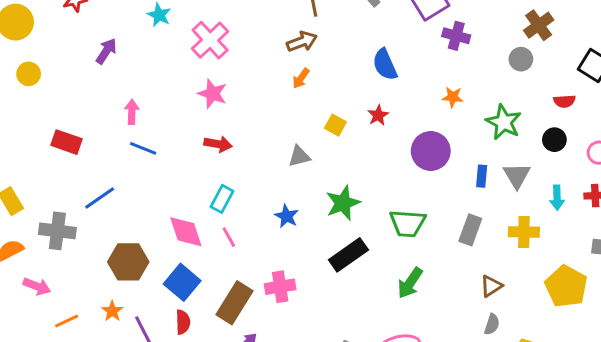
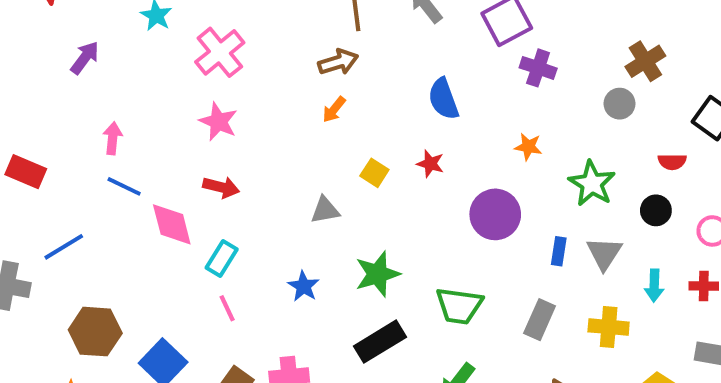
red star: (378, 115) -> (430, 164), turned -30
pink diamond: (186, 232) -> (172, 224), moved

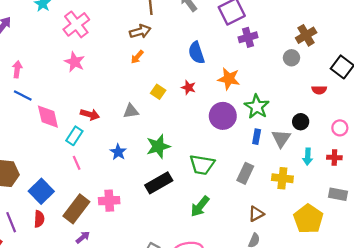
purple cross: (538, 68) -> (248, 37), turned -36
orange star: (528, 147) -> (229, 79), moved, size x1.5
green star: (592, 183) -> (257, 107), moved
red arrow: (221, 187) -> (90, 114), moved
black circle: (656, 210) -> (301, 122), moved

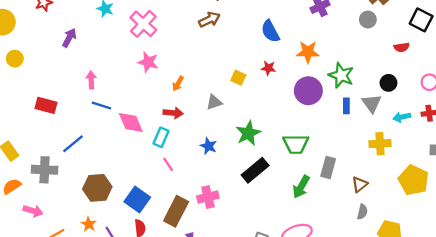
orange arrow: (137, 57) -> (178, 84), moved
cyan arrow: (308, 157) -> (402, 117), turned 84
gray rectangle: (245, 173) -> (328, 168), moved

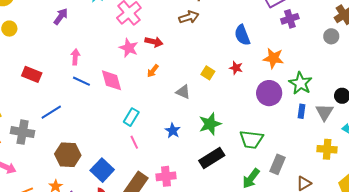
gray triangle: (214, 102) -> (183, 92), turned 35
red arrow: (173, 113) -> (154, 42), moved
pink diamond: (131, 123) -> (111, 80), moved

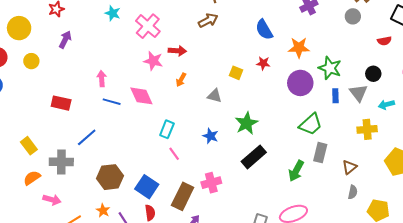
purple arrow: (61, 16) -> (65, 40), moved
green trapezoid: (251, 139) -> (311, 124), moved, turned -40

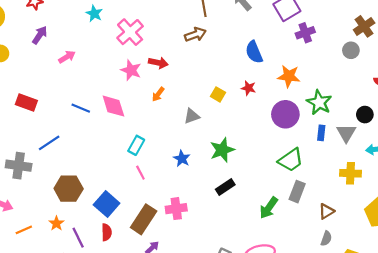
pink arrow: (102, 79) -> (67, 57), moved, turned 56
gray triangle: (215, 96) -> (192, 116), turned -42
black rectangle: (254, 157) -> (225, 187), size x0.7

